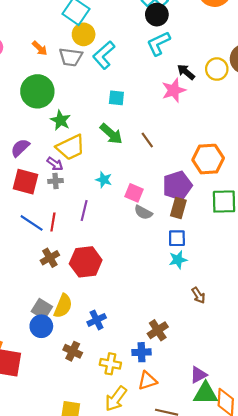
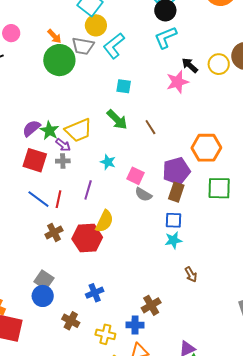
green circle: (37, 91) -> (59, 60), moved
green star: (61, 120) -> (49, 131), moved
yellow semicircle: (63, 306) -> (104, 221), moved

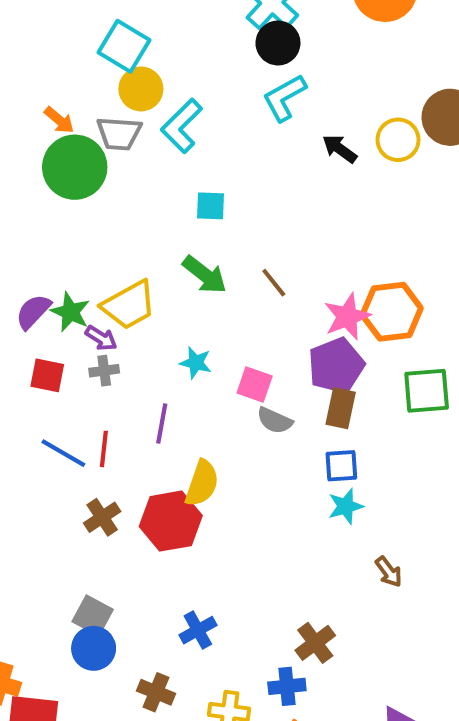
pink star: (177, 82) -> (347, 317), moved
red square: (35, 160) -> (47, 375), size x0.7

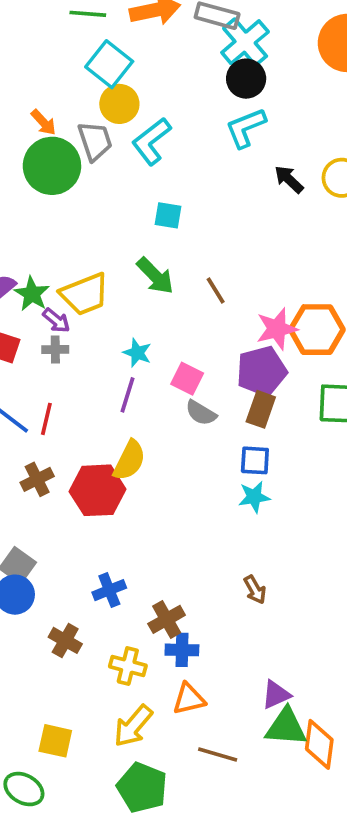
gray trapezoid: (119, 134) -> (95, 141), turned -120
purple line: (162, 424) -> (128, 395), moved
brown arrow: (389, 572) -> (255, 590), moved
brown cross: (315, 643) -> (167, 619), moved

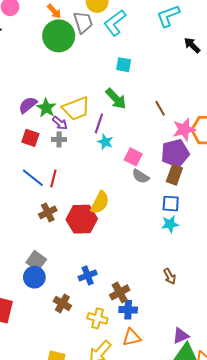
brown line: (216, 290) -> (160, 108), moved
purple line: (128, 395) -> (99, 124), moved

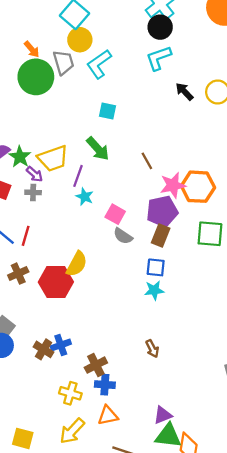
brown cross: (62, 303) -> (43, 349), moved

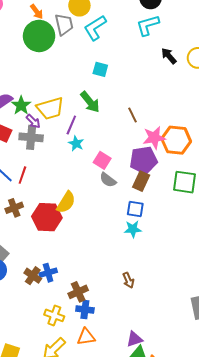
gray cross: (33, 192) -> (31, 137), size x1.6

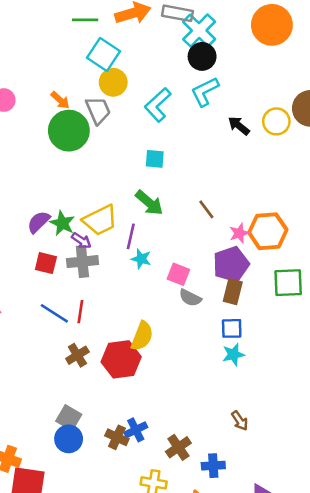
cyan L-shape: (95, 28) -> (158, 105), moved
pink star: (154, 138) -> (239, 233), size x0.7
blue cross: (85, 310) -> (213, 466), moved

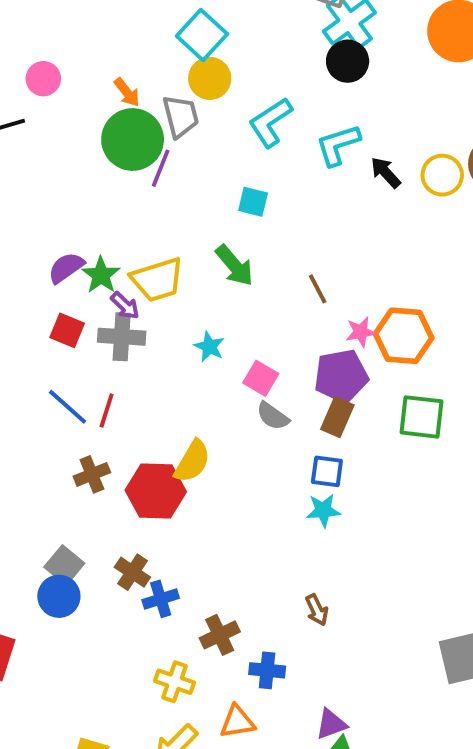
cyan L-shape: (205, 92) -> (338, 145), moved
purple line: (131, 236) -> (161, 168), moved
brown cross: (117, 437) -> (132, 572), moved

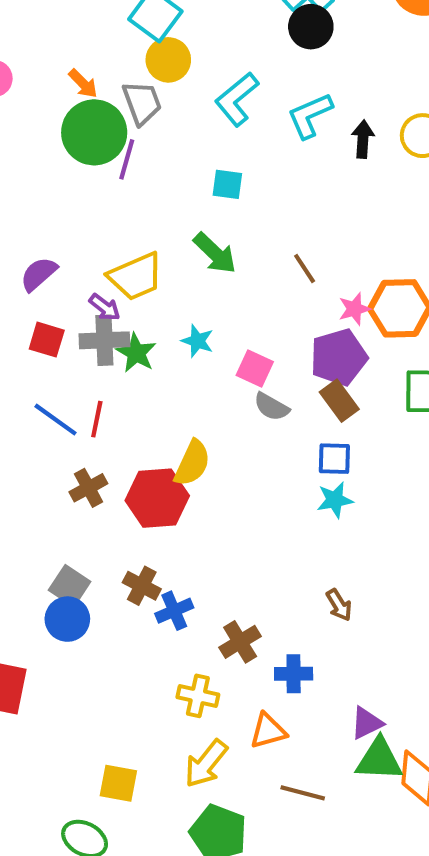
black arrow: (386, 173) -> (363, 139), turned 52
green star: (101, 275) -> (136, 353), moved
brown rectangle: (337, 417) -> (339, 401), turned -54

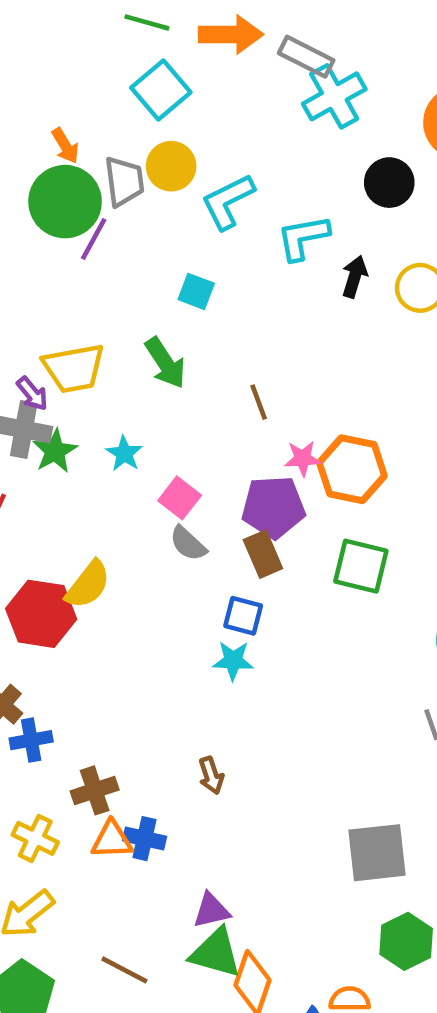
black circle: (311, 27) -> (389, 183), moved
yellow circle: (168, 60) -> (171, 166), moved
orange triangle: (268, 731) -> (112, 840), moved

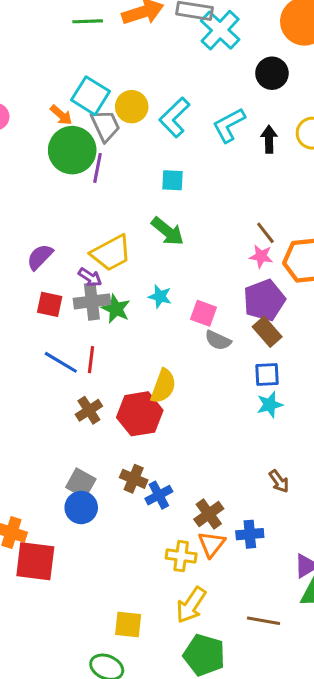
cyan square: (161, 90) -> (90, 96), moved
brown line: (259, 402) -> (265, 233), moved
pink star: (303, 458) -> (261, 256), moved, turned 30
orange triangle: (112, 840) -> (211, 544), moved, turned -32

